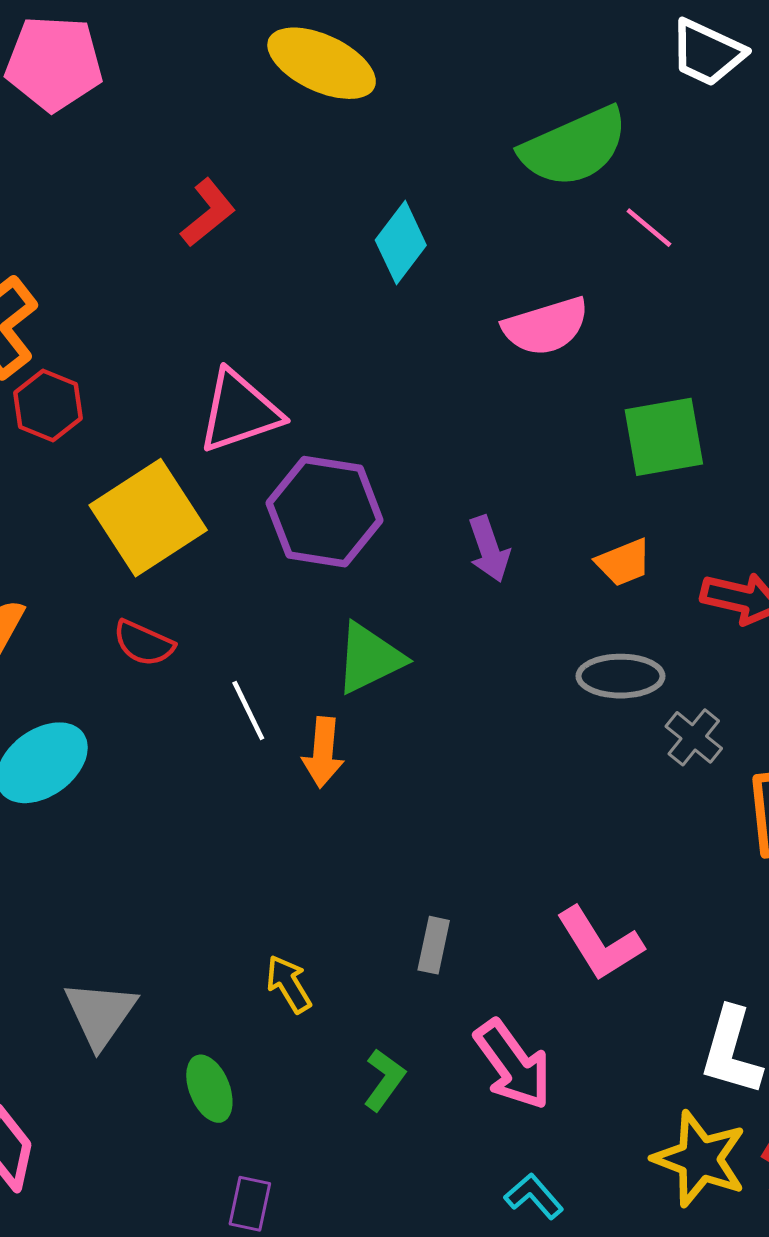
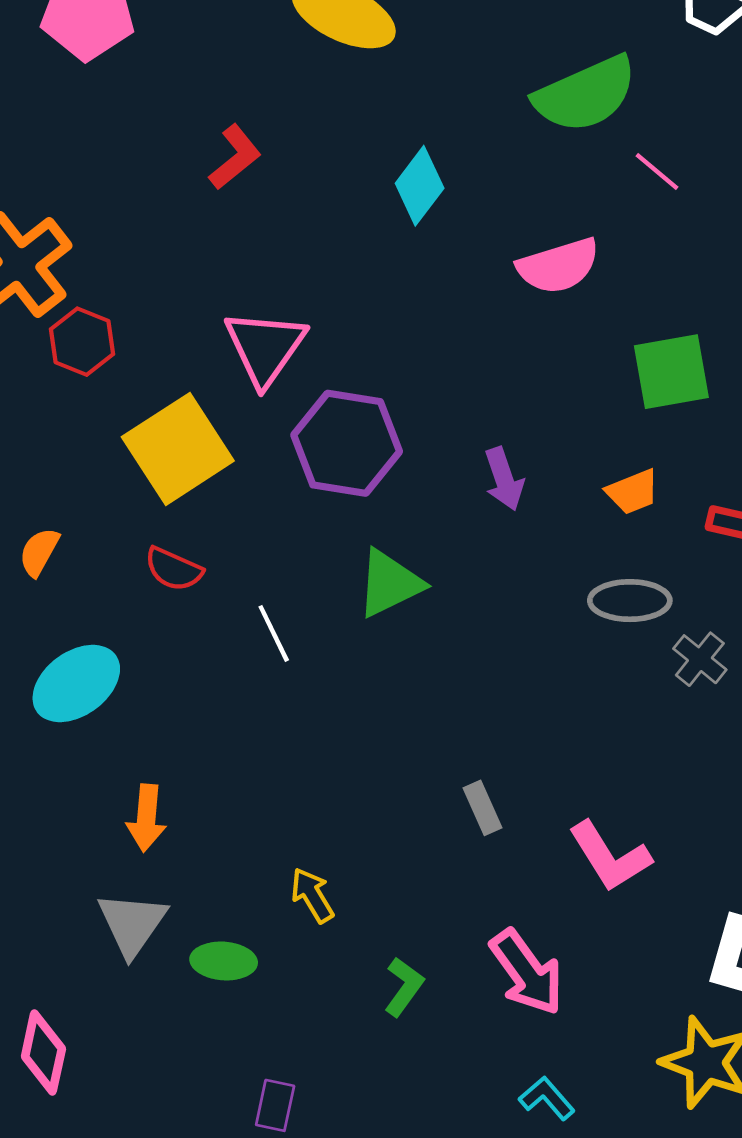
pink triangle: (239, 412) -> (265, 347), turned -36
orange arrow: (323, 752) -> (146, 818), moved
gray rectangle: (434, 945) -> (482, 808), moved, turned -36
green ellipse: (209, 1089) -> (224, 961), moved, turned -64

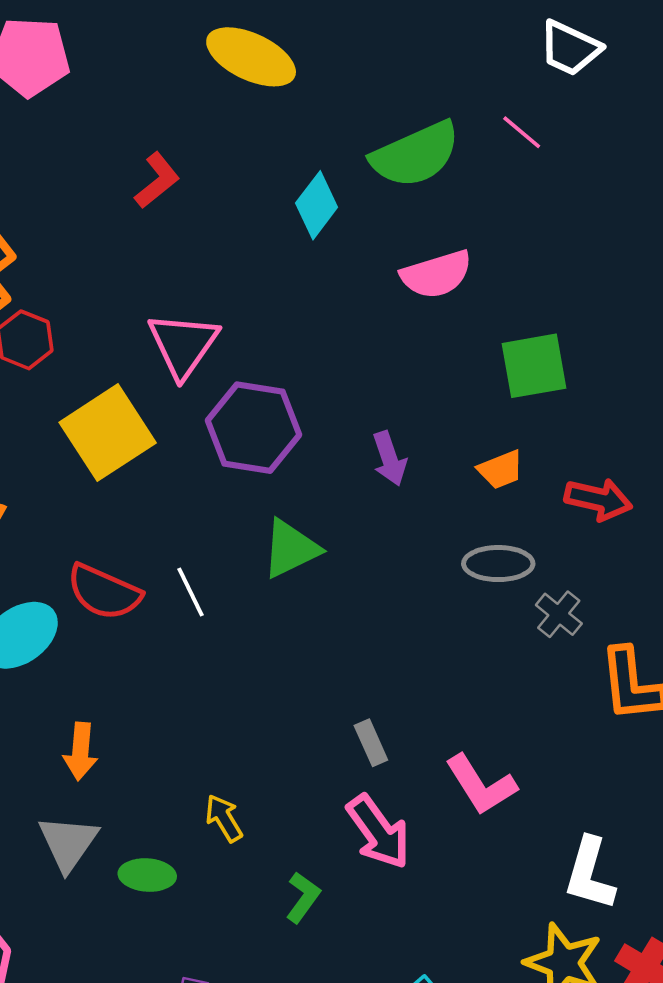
green semicircle: (585, 94) -> (415, 154), moved
pink line: (657, 171) -> (522, 132), moved
red semicircle: (174, 569) -> (104, 592), moved, size x1.5
pink arrow: (527, 972) -> (378, 832), moved

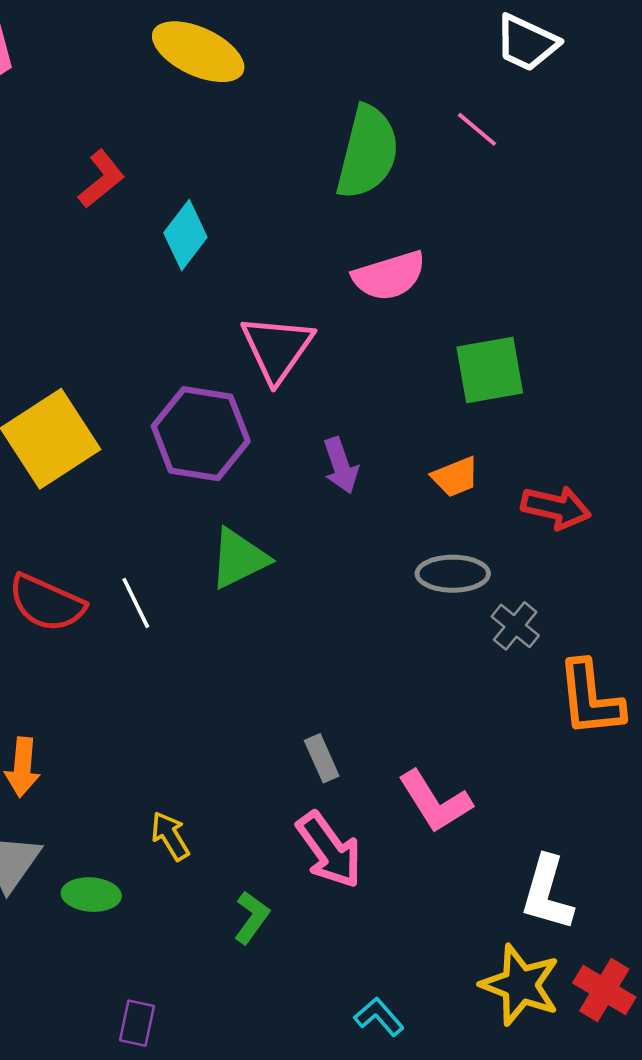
green semicircle: (415, 154) -> (367, 152), turned -52
cyan diamond: (317, 205) -> (185, 235), moved
pink triangle: (183, 345) -> (277, 348), moved

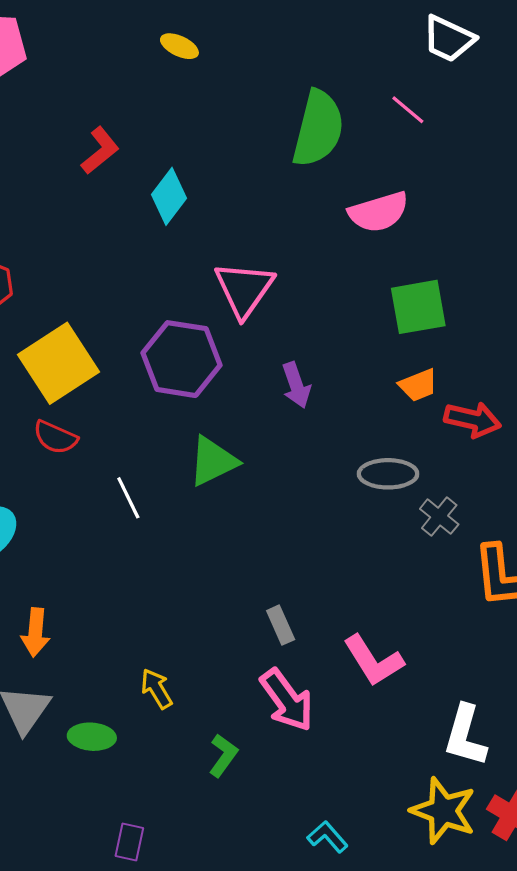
yellow ellipse: (198, 52) -> (179, 46), size x0.5
pink semicircle: (389, 276) -> (379, 212), moved
orange trapezoid: (455, 477) -> (418, 385), moved
red semicircle: (47, 603) -> (55, 437), moved, size x0.7

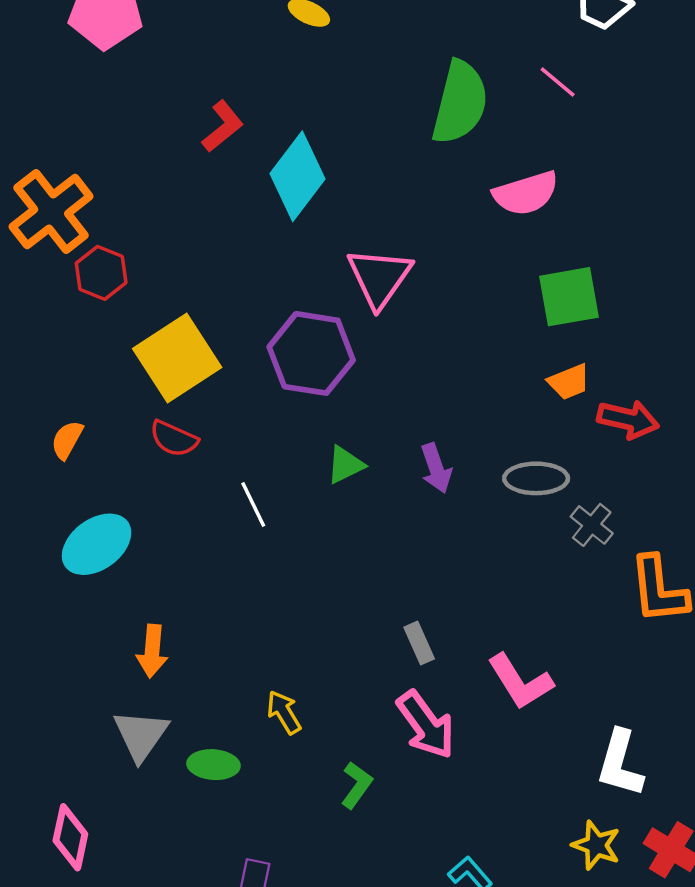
cyan diamond: (169, 196) -> (298, 176), size x1.4
purple arrow: (296, 385) -> (436, 468), moved
green triangle: (213, 461) -> (345, 465), size x0.7
yellow star: (443, 811) -> (596, 845), size x0.7

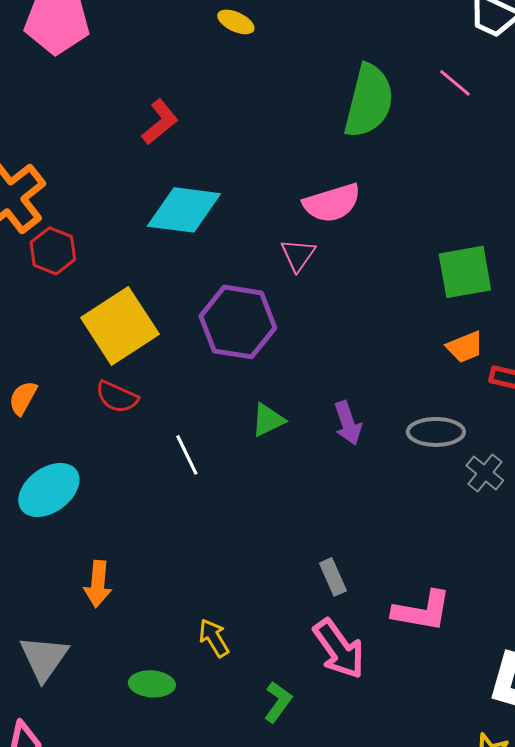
cyan diamond: (298, 176) -> (184, 210), moved, turned 60
pink semicircle: (526, 193) -> (332, 203), moved
pink triangle: (379, 277) -> (298, 255), size x0.6
pink L-shape: (520, 682) -> (422, 611), turned -48
gray triangle: (141, 735) -> (44, 658), moved

